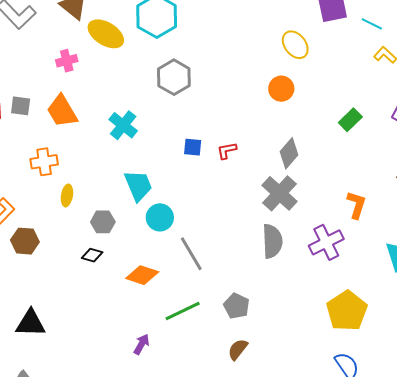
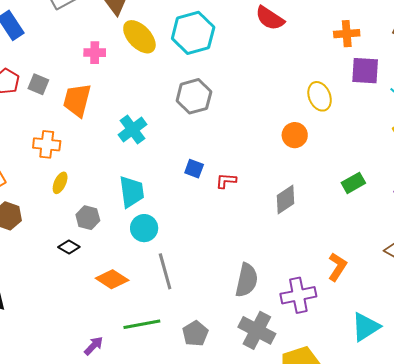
orange trapezoid: (62, 111) -> (77, 100), turned 30
gray cross: (280, 193) -> (257, 330), moved, turned -30

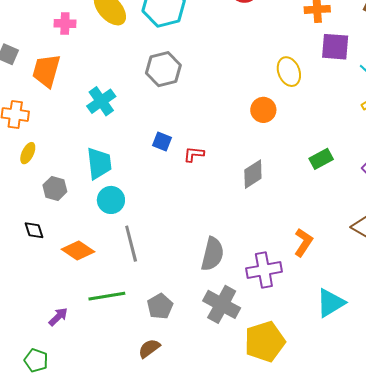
black diamond: (69, 247) -> (34, 230), moved, turned 40

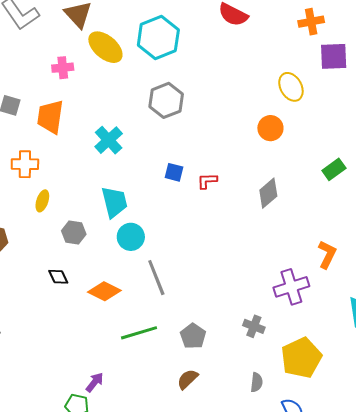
gray semicircle: (212, 254) -> (257, 382), moved, size x0.6
gray cross: (222, 304) -> (254, 326), size x0.6
purple arrow: (58, 317) -> (95, 382), moved

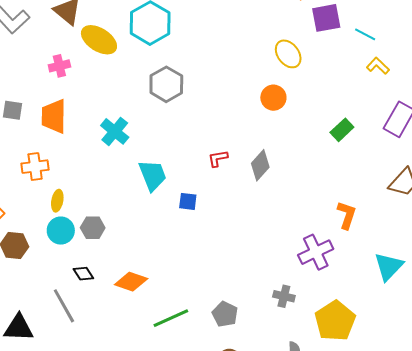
blue square: (174, 172) -> (188, 201), moved
gray diamond: (268, 193) -> (260, 165), moved
cyan trapezoid: (114, 202) -> (153, 175), moved
cyan circle: (131, 237) -> (61, 231), moved
gray line: (156, 278) -> (64, 306), moved

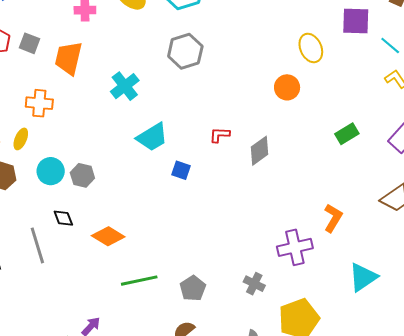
cyan trapezoid: (153, 175) -> (152, 137), turned 68
yellow ellipse: (57, 201) -> (21, 139), moved

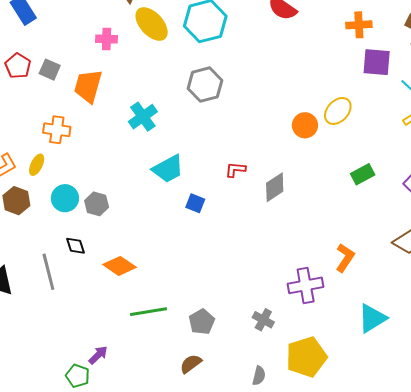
yellow ellipse: (311, 48) -> (338, 111), moved, turned 64

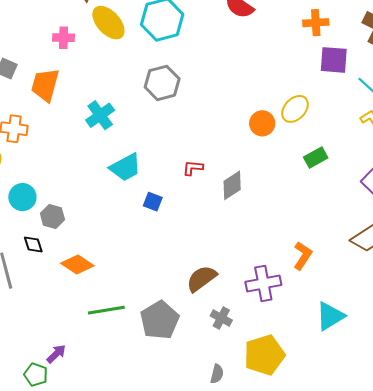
green rectangle: (363, 174) -> (316, 158), moved
gray hexagon: (97, 204) -> (52, 217), moved
gray pentagon: (202, 322) -> (160, 320), size x1.5
brown semicircle: (191, 364) -> (202, 279), moved, size x1.4

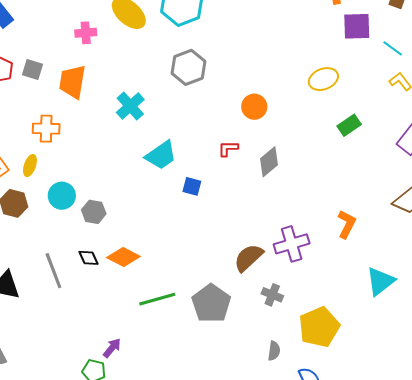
yellow ellipse: (295, 109) -> (323, 79), turned 32
orange circle: (262, 123) -> (254, 107), moved
black diamond: (33, 245) -> (88, 258), moved
purple cross: (263, 283) -> (292, 244), moved

